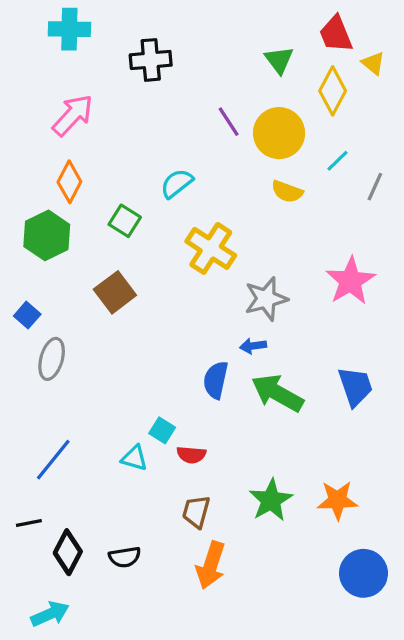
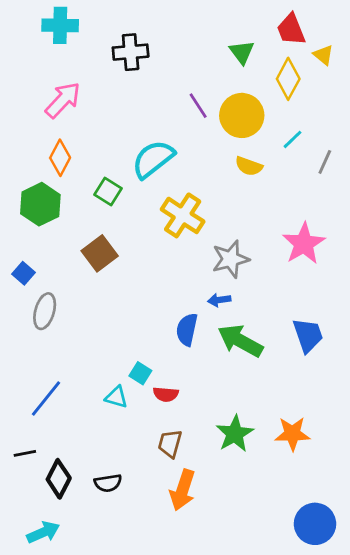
cyan semicircle: (177, 183) -> (153, 159), size x1.5
blue circle: (363, 573) -> (315, 524), moved

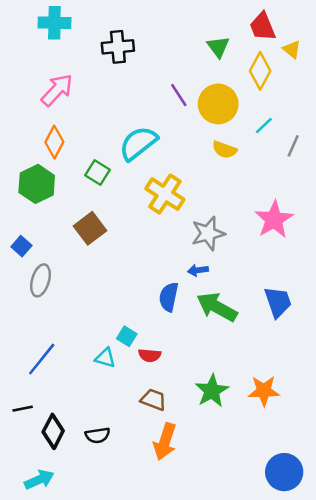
brown trapezoid: (170, 444) -> (153, 400), turned 96

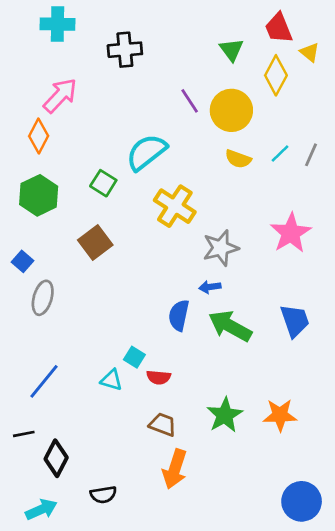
cyan line: (264, 126) -> (280, 154), moved
orange diamond: (54, 142) -> (39, 136), moved
black semicircle: (98, 435) -> (103, 495), moved

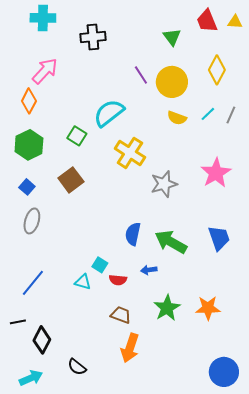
yellow triangle: (310, 52) -> (235, 22), moved, turned -35
yellow diamond: (276, 75) -> (217, 70), moved
blue square: (22, 261) -> (27, 187), moved
blue arrow: (210, 287) -> (149, 270), moved
black semicircle: (103, 495) -> (77, 367), turned 48

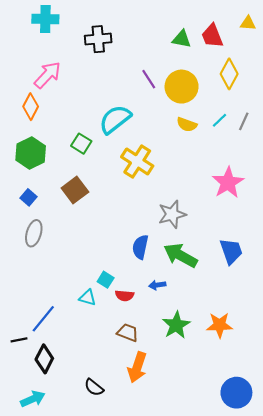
red trapezoid: (207, 21) -> (212, 36), moved
green triangle: (172, 37) -> (182, 39), turned -42
gray star: (164, 184) -> (172, 214), moved
blue line: (33, 283) -> (43, 319), moved
black semicircle: (77, 367) -> (94, 387), moved

